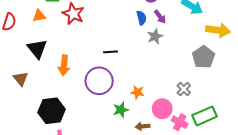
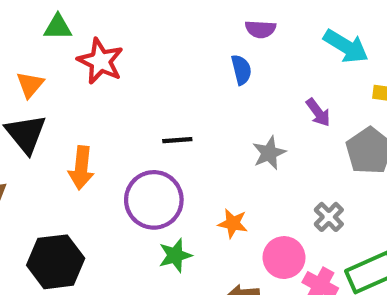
orange triangle: (39, 16) -> (30, 85), moved, turned -40
purple arrow: (160, 17) -> (318, 112), moved
gray star: (155, 36) -> (269, 153), moved
green star: (121, 110) -> (175, 255), moved

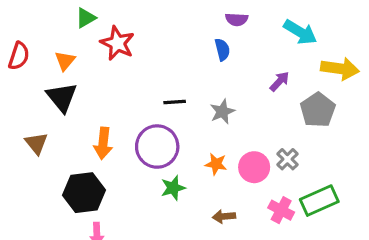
green triangle: (58, 27) -> (86, 18), turned -30
purple arrow: (318, 112) -> (280, 81), turned -100
gray star: (269, 153) -> (222, 112), moved
orange arrow: (81, 168) -> (103, 143), moved
pink circle: (284, 258) -> (254, 167), moved

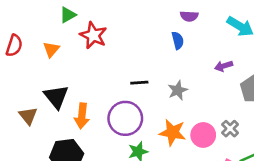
purple arrow: (280, 81) -> (224, 66), turned -150
black triangle: (62, 97) -> (56, 97), moved
orange star: (216, 164) -> (173, 132), size x1.5

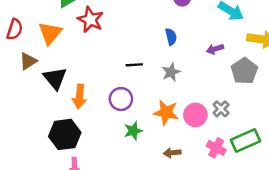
blue semicircle: (178, 40) -> (171, 37), moved
orange triangle: (51, 49) -> (50, 33), size x1.5
brown triangle: (28, 116) -> (28, 61), moved, turned 36
purple circle: (125, 118) -> (121, 99), size x0.7

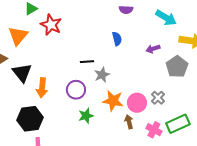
gray star: (171, 72) -> (102, 75), moved
brown arrow: (172, 153) -> (129, 122), moved, turned 80

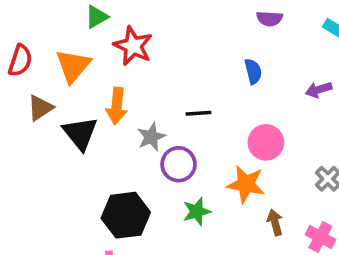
gray star: (102, 75) -> (151, 137), moved
orange arrow: (42, 88) -> (117, 106), moved
pink circle: (137, 103) -> (266, 142), moved
black hexagon: (30, 119) -> (126, 215), moved

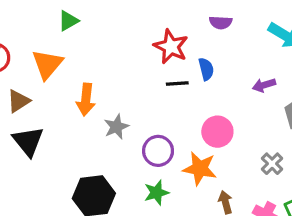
red star: (133, 46) -> (171, 47), moved
black line: (199, 113) -> (177, 83), moved
black triangle: (80, 133) -> (28, 141), moved
purple circle: (179, 164) -> (158, 151), moved

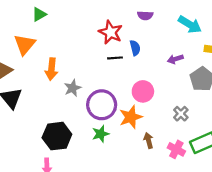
purple circle: (158, 151) -> (102, 105), size x1.4
orange star: (200, 169) -> (131, 117), turned -30

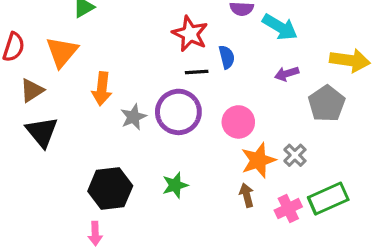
cyan arrow: (190, 24) -> (280, 27), moved
purple circle: (102, 105) -> (178, 112), moved
orange star: (131, 117) -> (258, 160), moved
pink cross: (176, 149) -> (288, 209), turned 36

